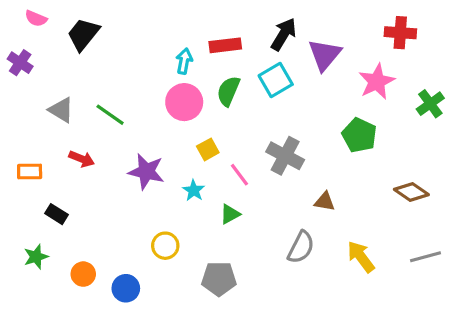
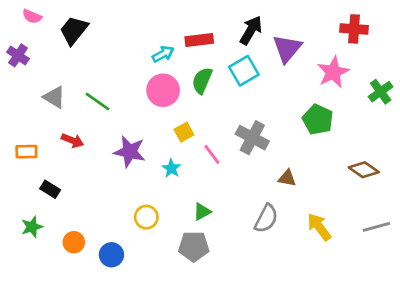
cyan arrow: (184, 61) -> (163, 54), turned 50
green triangle: (230, 214) -> (202, 212), moved

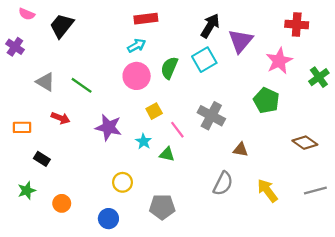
red rectangle: (199, 40) -> (146, 19), moved
green triangle: (202, 212) -> (167, 154), moved, turned 42
blue circle: (111, 255) -> (108, 219), moved

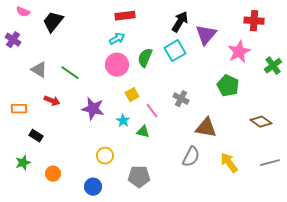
gray cross: (211, 116) -> (181, 99), size x0.7
brown triangle: (241, 150) -> (206, 128), size x1.6

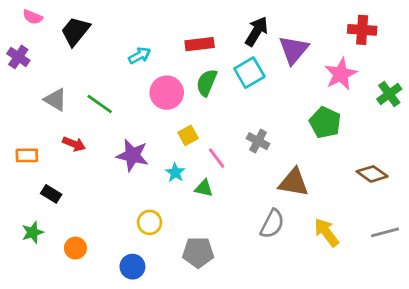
red rectangle: (125, 16) -> (200, 44), moved
cyan arrow: (117, 39) -> (140, 56), moved

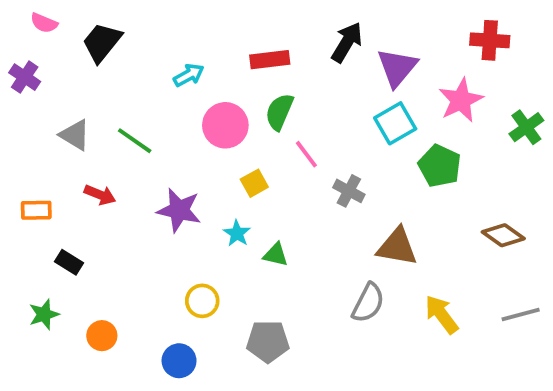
cyan square: (249, 73) -> (395, 123), moved
pink line: (217, 158) -> (306, 154), moved

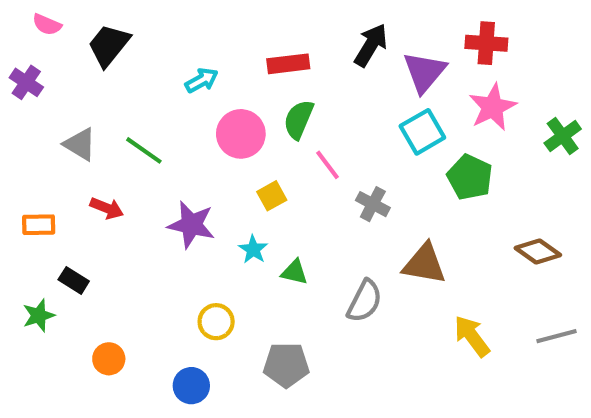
red cross: (490, 40) -> (486, 43), moved
gray semicircle: (368, 303) -> (365, 301), moved
green star: (44, 314) -> (39, 315), moved

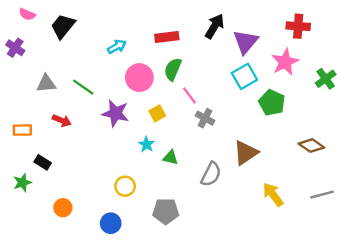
red cross: (486, 43) -> (298, 26), moved
gray triangle: (80, 144) -> (46, 84), turned -36
gray cross: (373, 204) -> (205, 118), moved
purple star: (191, 225) -> (115, 113), moved
brown triangle: (424, 264) -> (246, 153), turned -44

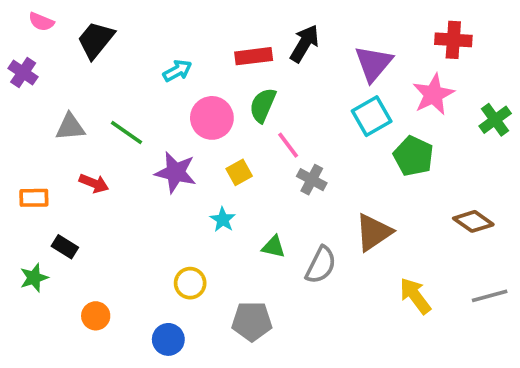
black arrow: (215, 26) -> (304, 43), moved
green triangle: (170, 158) -> (274, 247), moved

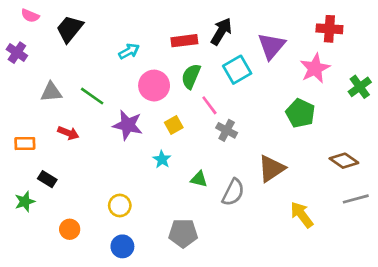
cyan square: (372, 116) -> (237, 70), moved
yellow circle: (190, 283) -> (120, 206), moved
gray line: (490, 296) -> (356, 199), moved

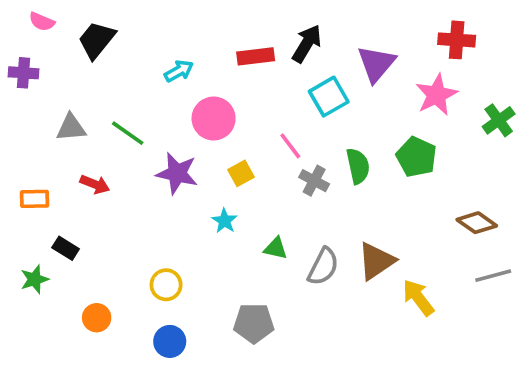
purple cross: (17, 53) -> (24, 73), turned -30
green semicircle: (191, 76) -> (358, 166), moved, turned 145
brown triangle: (271, 169) -> (376, 261), moved

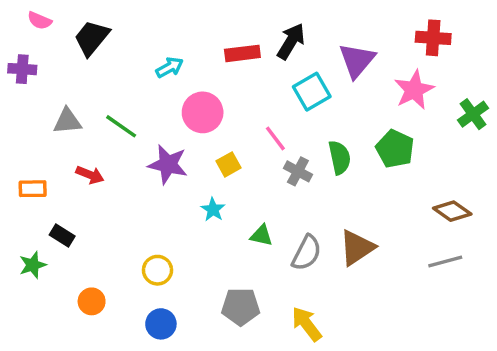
gray line: (493, 276) -> (445, 262), moved
yellow arrow: (418, 298) -> (307, 324), moved

